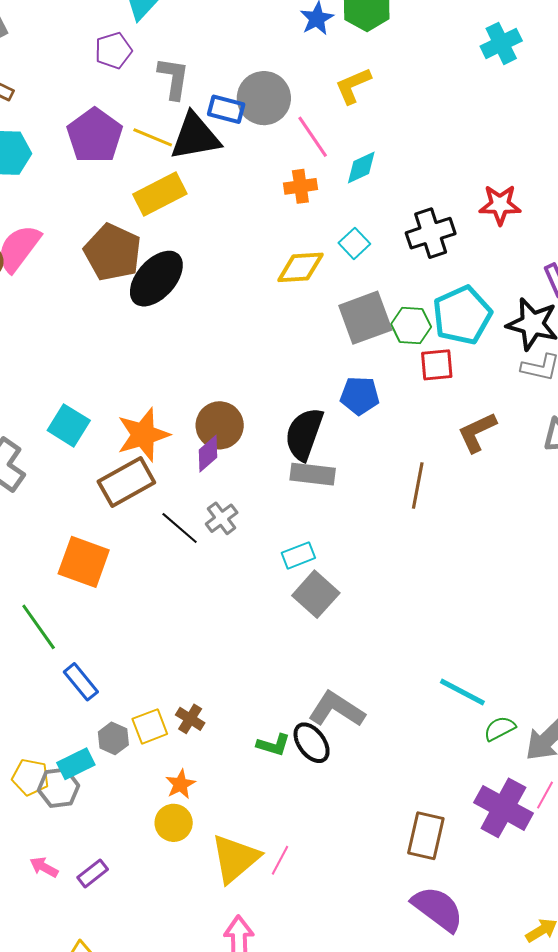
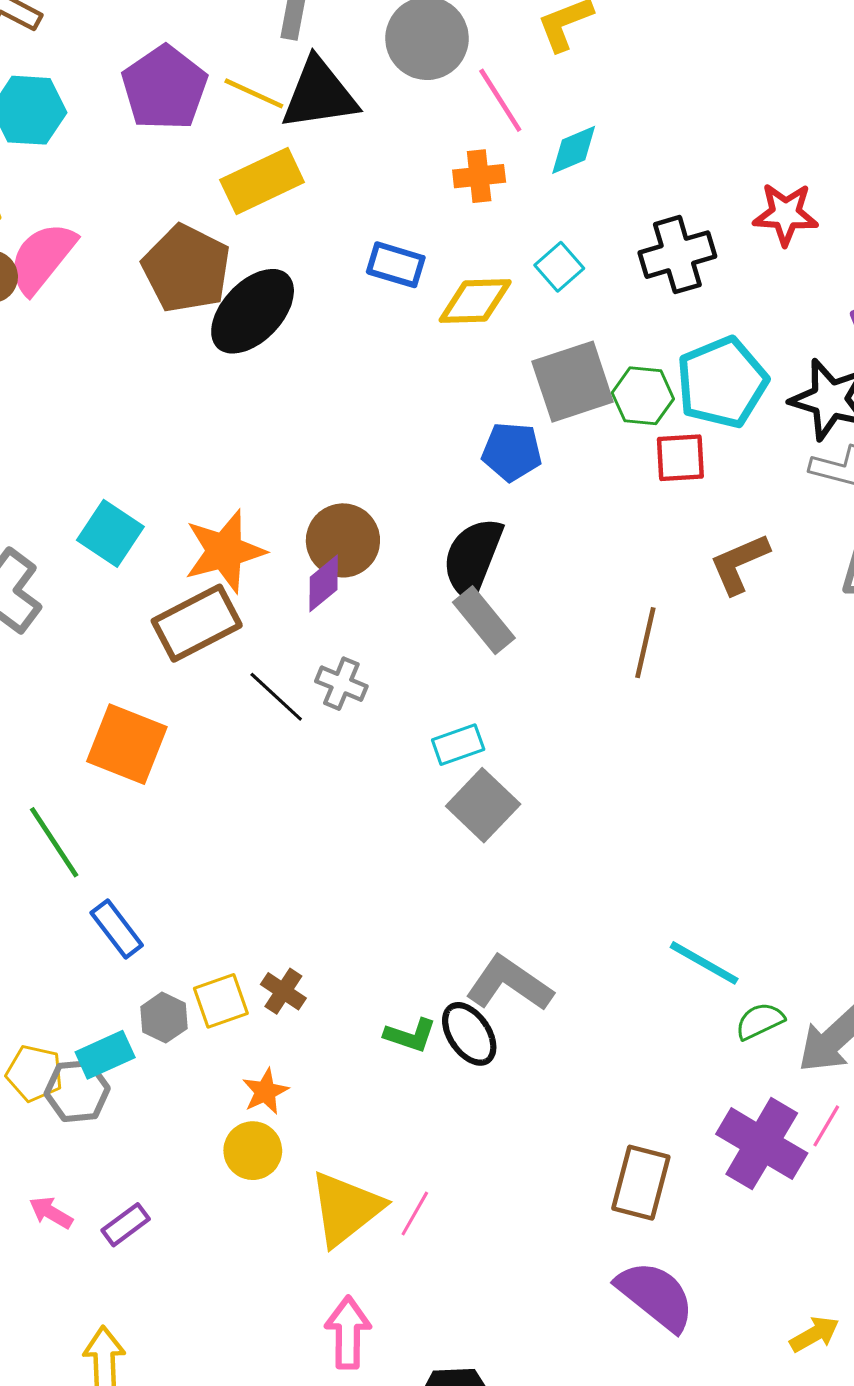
blue rectangle: (226, 109) -> (396, 265), moved
blue pentagon: (360, 396) -> (512, 452), moved
gray rectangle: (313, 474) -> (484, 620), turned 42
gray cross: (222, 518) -> (341, 684), turned -32

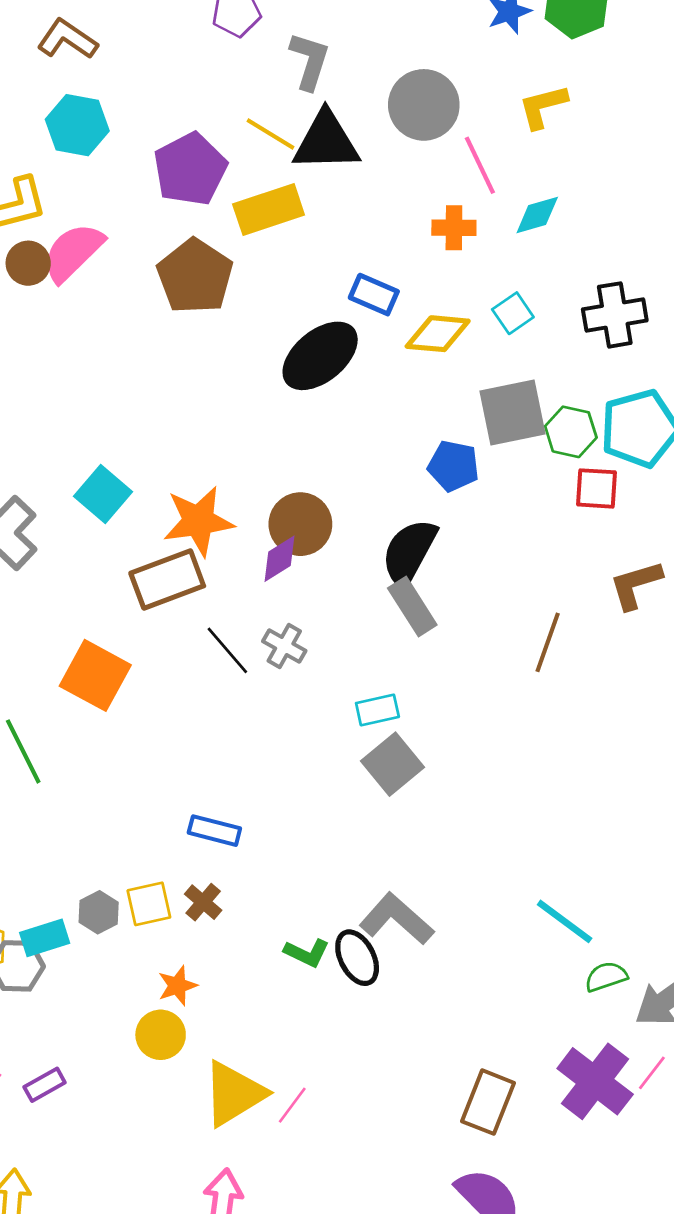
purple pentagon: (164, 88) -> (190, 169), moved
black ellipse: (253, 311) -> (320, 356), moved
blue rectangle: (117, 929) -> (214, 831), moved, turned -45

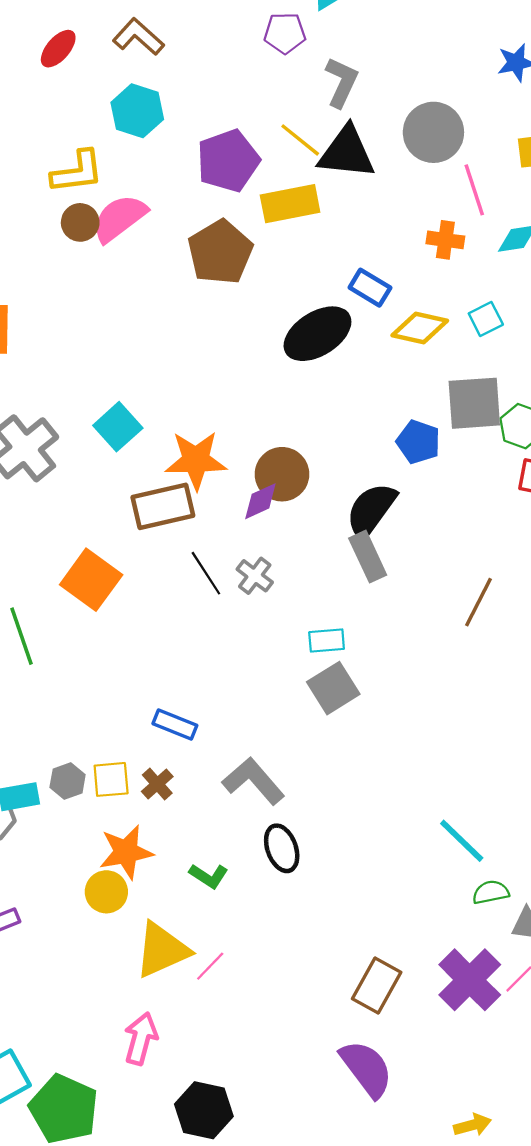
gray L-shape: (396, 919) -> (253, 781), moved
green L-shape: (307, 953) -> (209, 876), moved
orange star: (177, 986) -> (126, 852), size x1.6

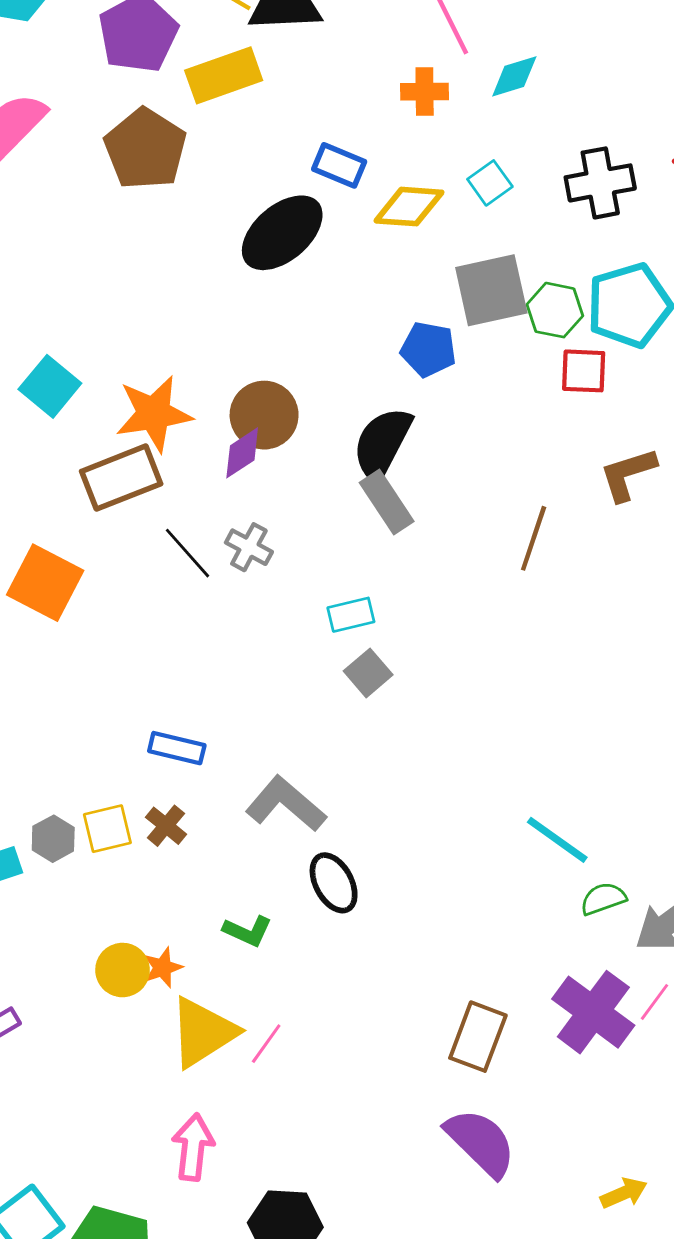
gray square: (333, 688) -> (368, 673), size x0.7
orange star: (126, 852) -> (163, 968), moved, size x0.6

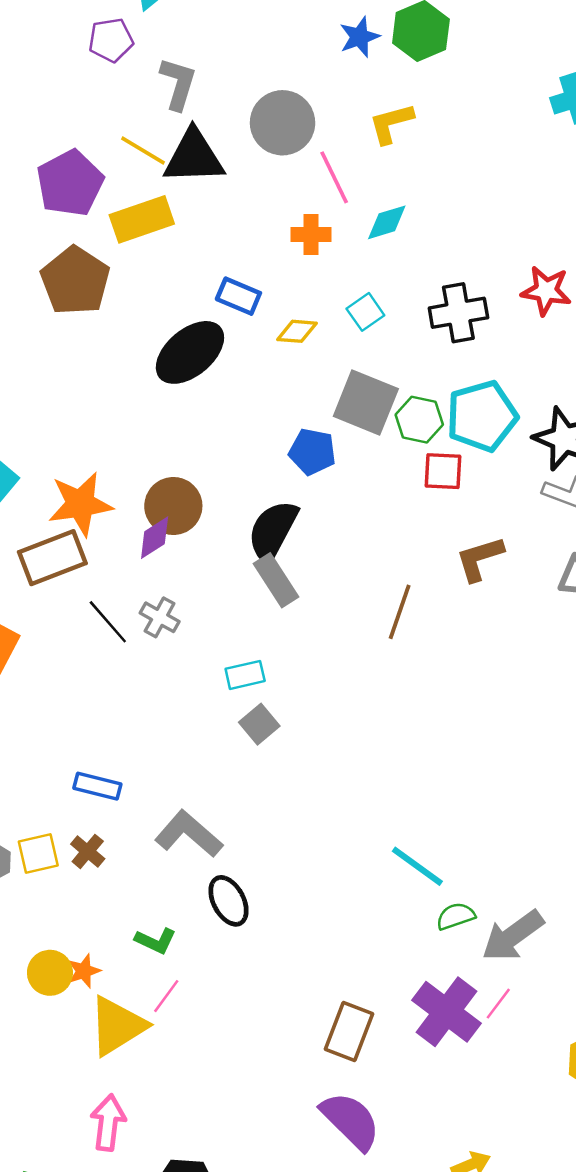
yellow diamond: (409, 207) -> (297, 331), size x0.7
gray square: (491, 290) -> (366, 402), turned 34
pink line: (266, 1044) -> (166, 996), moved

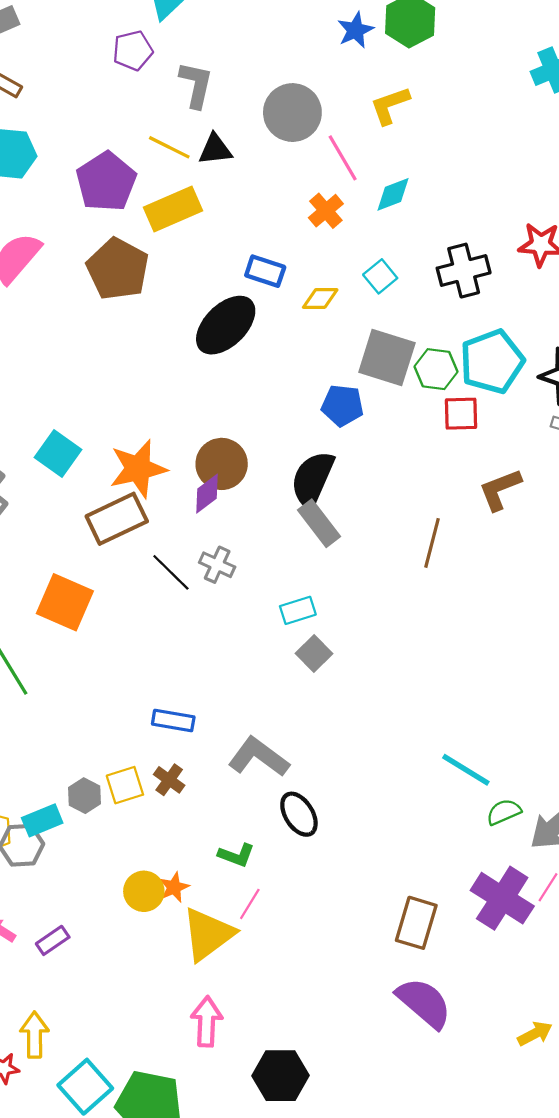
black triangle: (194, 157) -> (215, 149), size x0.6
orange cross: (311, 234) -> (326, 211), turned -36

